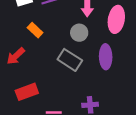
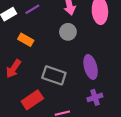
purple ellipse: (106, 57) -> (91, 67), moved
gray rectangle: (70, 60) -> (54, 75), moved

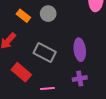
gray circle: (68, 32) -> (48, 14), moved
red rectangle: (32, 100) -> (21, 72), turned 66

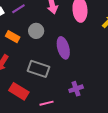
purple ellipse: (80, 50) -> (63, 48), moved

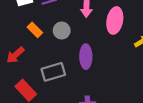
gray rectangle: (38, 69) -> (53, 72), turned -50

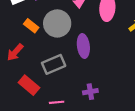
gray circle: (62, 31) -> (57, 23), size x1.6

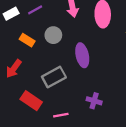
gray circle: (57, 23) -> (53, 35), size x0.6
purple cross: (90, 92) -> (94, 101), turned 32

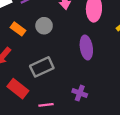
purple ellipse: (82, 55) -> (86, 47), moved

